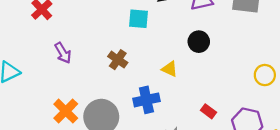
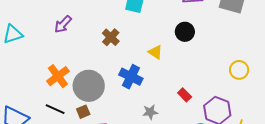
purple arrow: (63, 53) -> (63, 24), turned 66
blue cross: (146, 100) -> (131, 77), turned 30

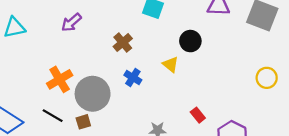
black circle: (185, 32) -> (190, 41), moved
yellow circle: (239, 70) -> (267, 78), moved
blue cross: (131, 77) -> (133, 78), moved, size x0.7

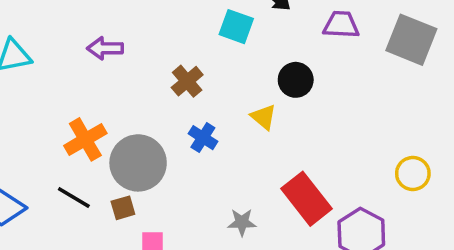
purple arrow: (71, 22) -> (105, 48), turned 40
yellow circle: (267, 78) -> (413, 174), moved
red rectangle: (198, 115) -> (307, 199), size x2.0

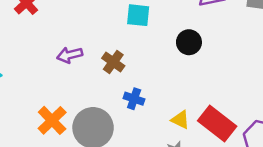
purple arrow: (105, 48) -> (70, 55), moved
yellow triangle: (264, 117) -> (180, 120), moved

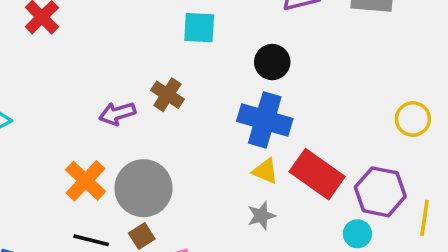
purple arrow: (70, 55) -> (117, 114), moved
blue cross: (134, 99) -> (265, 120), moved, size x1.8

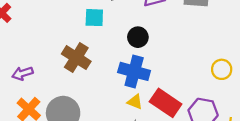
brown cross: (167, 95) -> (76, 58), size x1.5
purple arrow: (117, 114) -> (23, 73), moved

